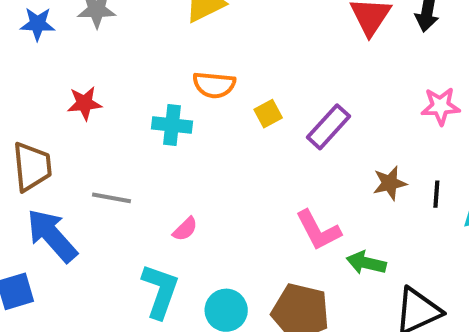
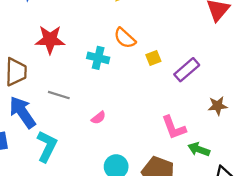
orange semicircle: (214, 85) -> (125, 38), turned 30
red star: (84, 103) -> (50, 40), size x1.5
cyan L-shape: (160, 291) -> (47, 146), moved

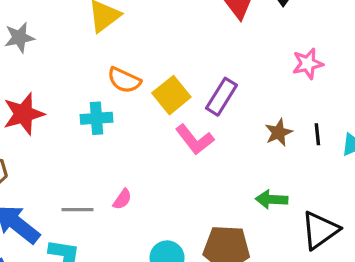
yellow square: (153, 58) -> (171, 95), size x1.6
gray line: (59, 95) -> (77, 210), moved
pink L-shape: (174, 128) -> (195, 139), moved

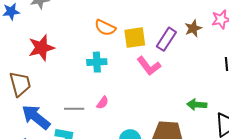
yellow square: (171, 95) -> (135, 38), turned 30
cyan cross: (97, 118) -> (97, 62), moved
brown star: (279, 132) -> (193, 28), moved

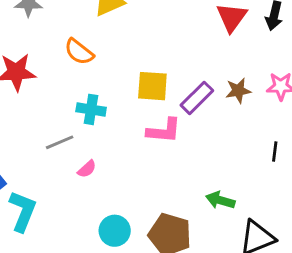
orange semicircle: (105, 28) -> (79, 52), moved
pink L-shape: (149, 66) -> (164, 131), turned -60
gray line: (74, 109) -> (60, 142), moved, turned -36

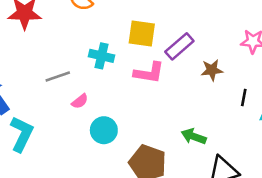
brown star: (238, 91) -> (212, 70), moved
cyan cross: (91, 109) -> (102, 56), moved
cyan circle: (115, 231) -> (104, 130), moved

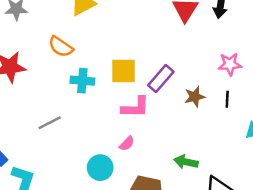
cyan cross: (102, 56) -> (82, 81), moved
black line: (244, 98) -> (227, 99), moved
pink semicircle: (80, 101) -> (127, 144), moved

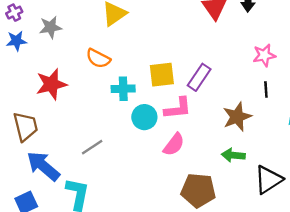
brown star: (195, 97) -> (237, 117), moved, size x1.4
gray line: (50, 123) -> (92, 147), moved
pink semicircle: (127, 144) -> (174, 144), size x1.5
cyan circle: (100, 168) -> (144, 117), moved

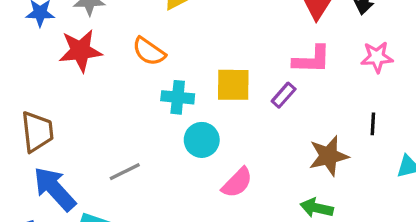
pink star: (264, 55) -> (377, 57), moved
purple rectangle: (199, 77) -> (284, 95), size x0.7
red star: (51, 84) -> (80, 51), moved
pink L-shape: (178, 108) -> (312, 60), moved

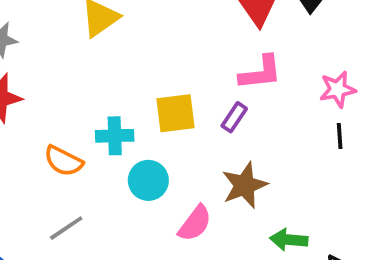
orange semicircle: (149, 51) -> (63, 161), moved
pink star: (377, 57) -> (338, 89), moved
brown star: (329, 156) -> (245, 185), moved

